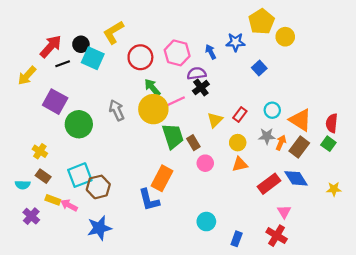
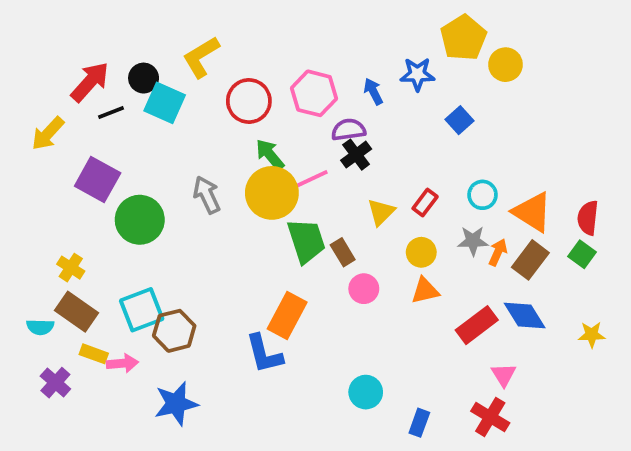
brown rectangle: (43, 176) -> (77, 312), size x1.5
pink arrow: (69, 205) -> (122, 363), turned 147

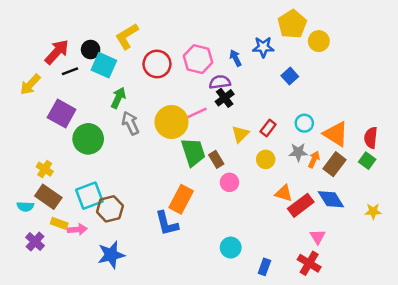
green arrow: (270, 155) -> (118, 98), moved, turned 65
orange triangle: (425, 291) -> (284, 193), moved, turned 30

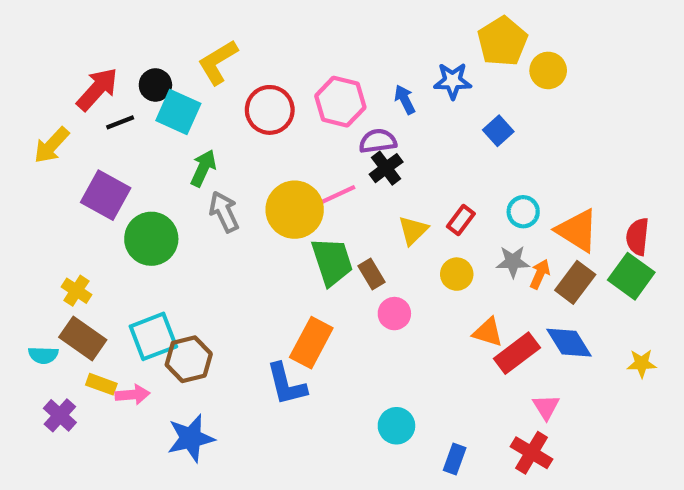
green square: (367, 161) -> (631, 276), size x1.5

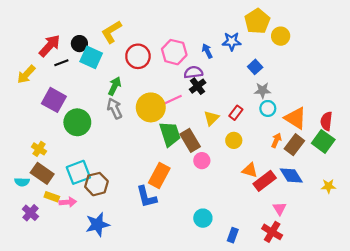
green arrow: (203, 168) -> (115, 86), moved
gray star: (513, 262) -> (262, 90), moved
brown rectangle: (372, 274) -> (190, 140), size x1.5

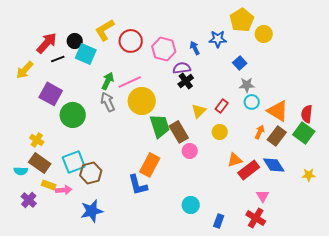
red circle: (138, 56) -> (131, 41), moved
pink line: (170, 101) -> (130, 82), moved
orange triangle: (250, 170) -> (235, 160), turned -35

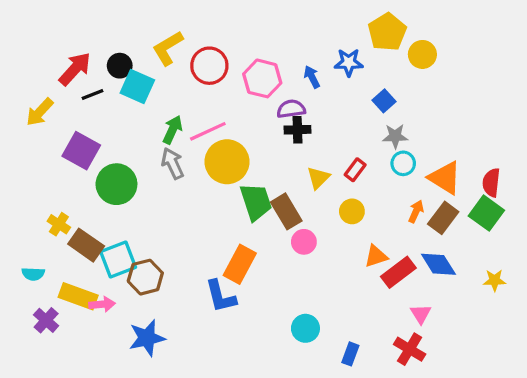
black cross: (186, 81) -> (297, 130), turned 35
brown rectangle: (40, 163) -> (86, 245), moved
yellow rectangle: (49, 185) -> (78, 296), size x1.6

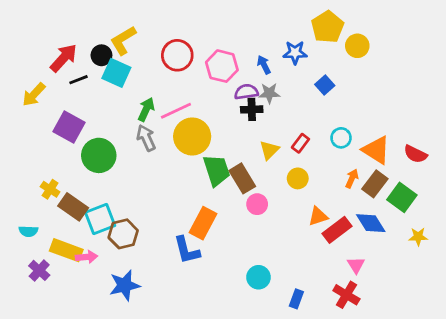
yellow L-shape: (168, 48) -> (123, 40), moved
gray star: (395, 136) -> (269, 93), moved
red semicircle: (491, 183) -> (415, 154), turned -70
green square: (486, 213) -> (402, 197), moved

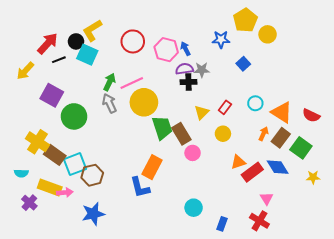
blue arrow: (264, 65) -> (185, 49), moved
yellow cross: (50, 189) -> (37, 142), size x1.6

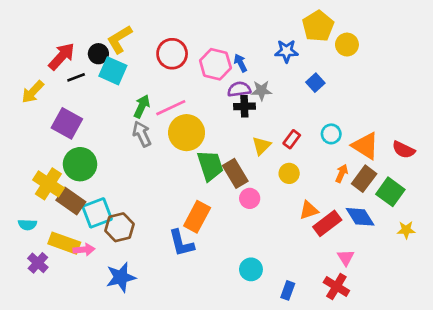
green circle: (74, 116) -> (80, 164), moved

